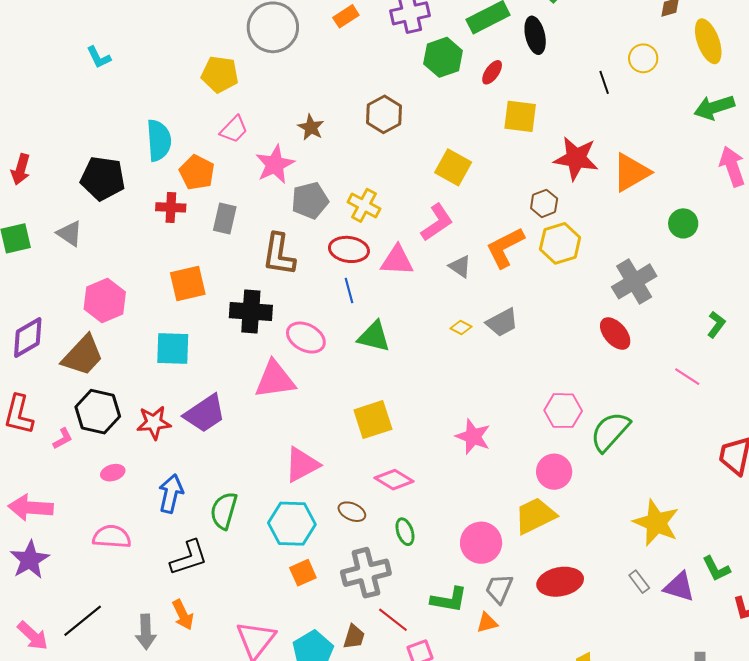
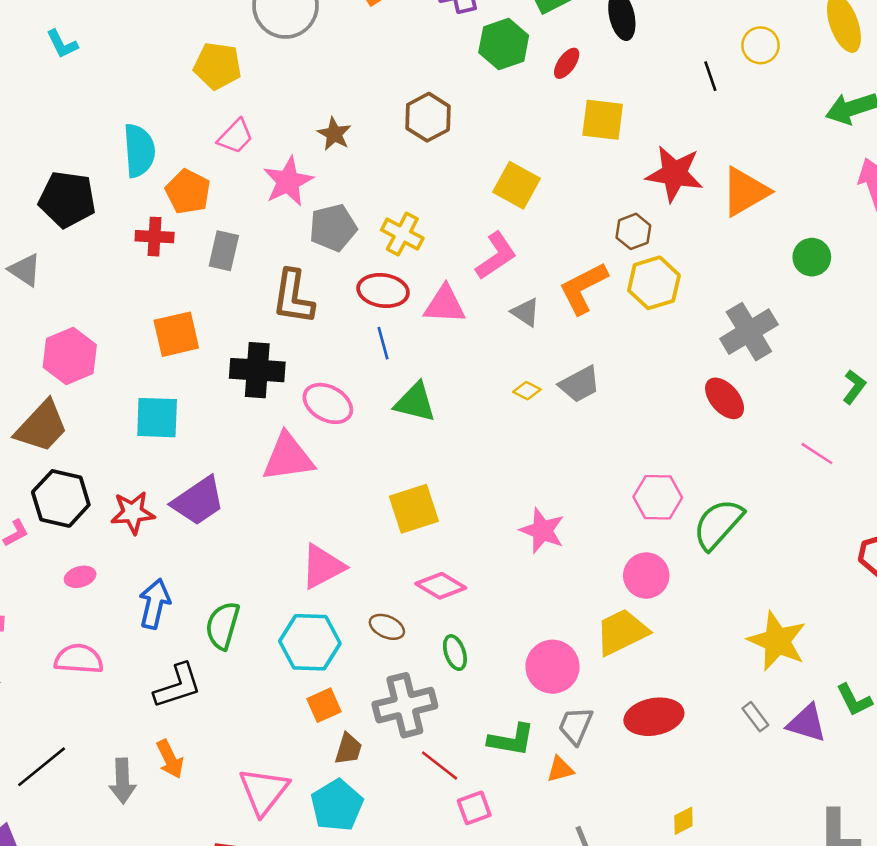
brown trapezoid: (354, 637) -> (348, 749), moved

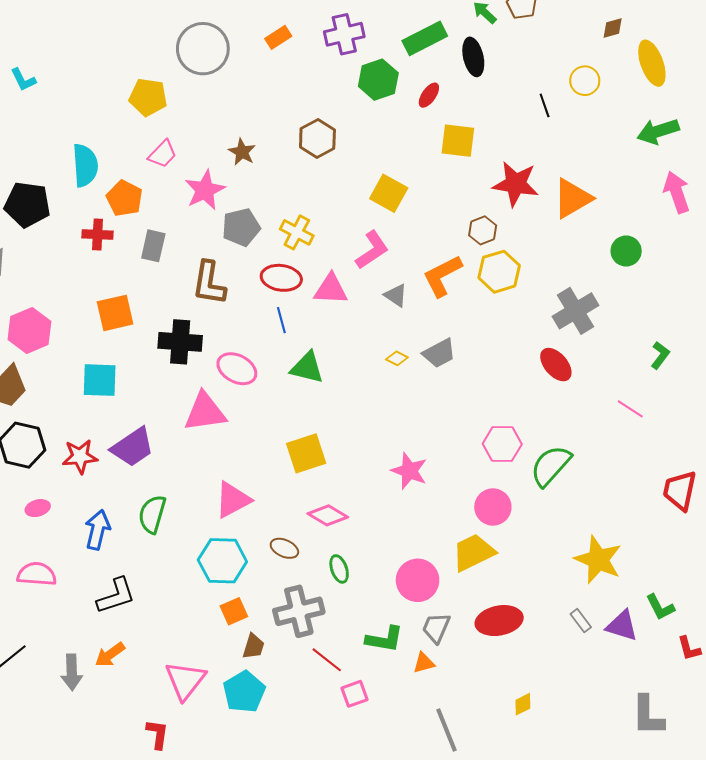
green semicircle: (223, 626) -> (152, 514), moved
orange arrow: (170, 759) -> (110, 655), turned 80

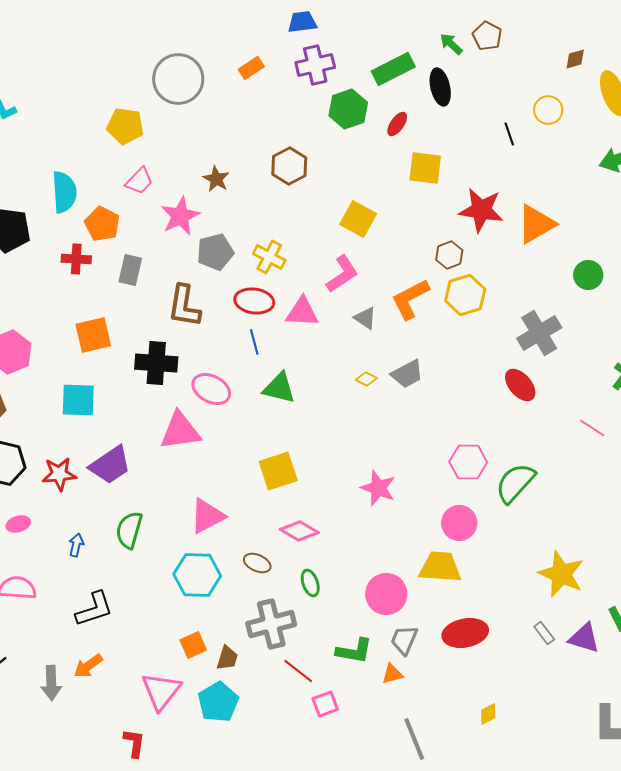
blue arrow: (98, 530) -> (76, 545), size x0.6
yellow trapezoid: (473, 552) -> (440, 567), turned 30
orange square: (234, 611) -> (193, 645), moved

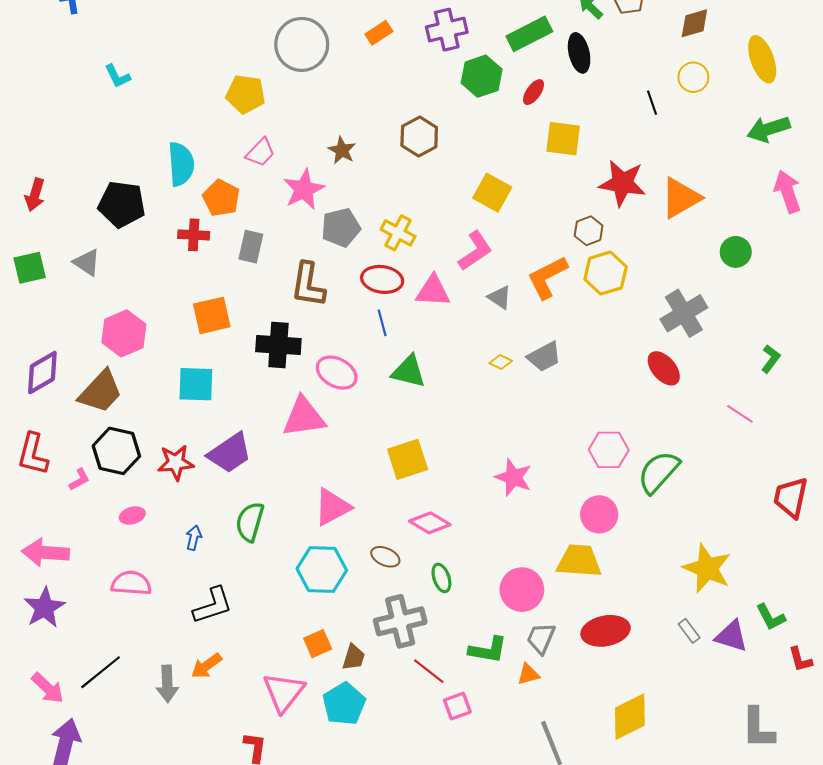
brown diamond: (575, 59) -> (694, 23), moved, size x1.4
yellow diamond: (488, 714) -> (630, 717), size x2.0

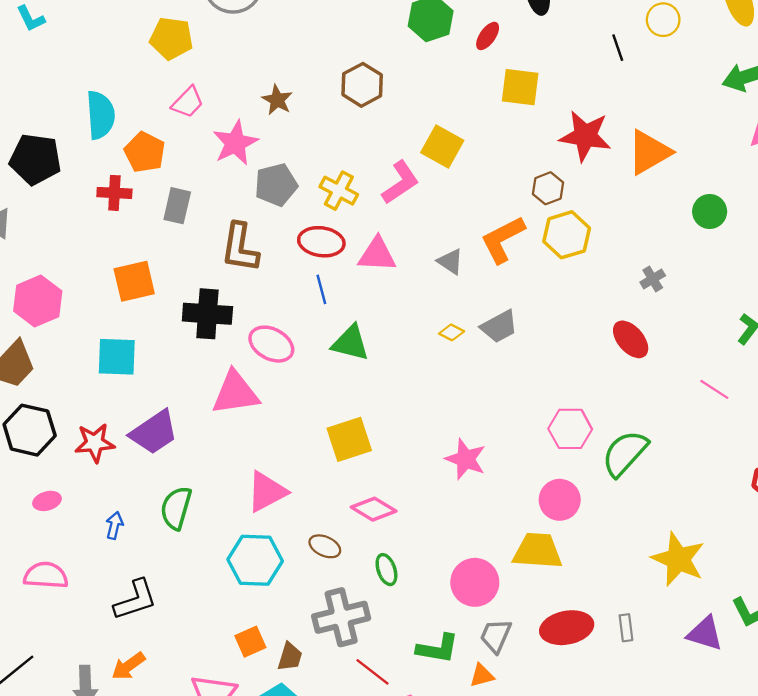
pink L-shape: (475, 251) -> (400, 182), moved
gray cross: (684, 313) -> (653, 279), size x0.5
gray rectangle: (689, 631) -> (626, 628), moved, turned 30

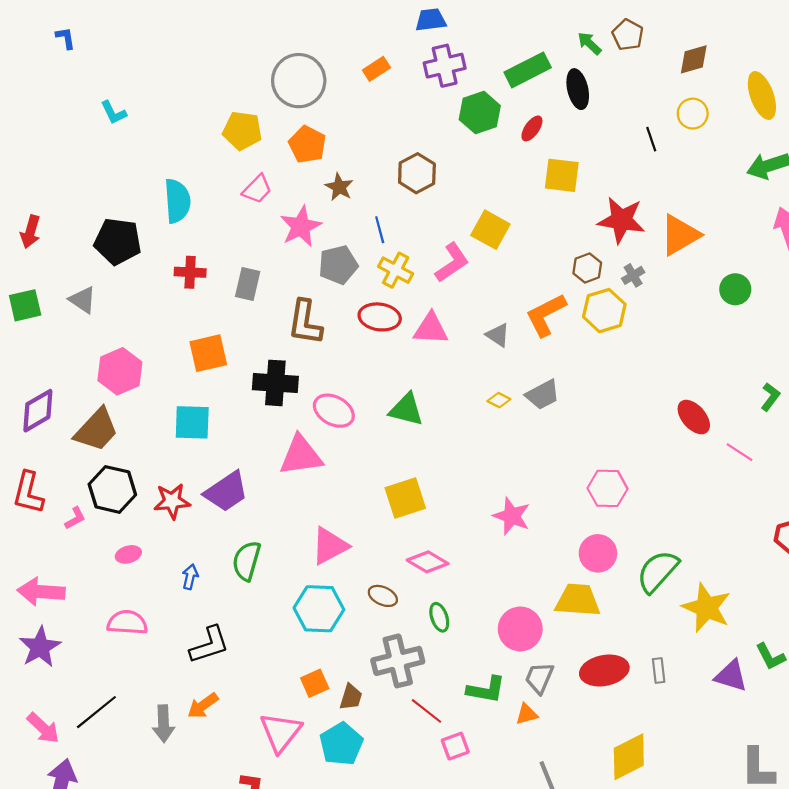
orange pentagon: (145, 152) -> (307, 144), moved
gray cross: (653, 279) -> (633, 275), moved
blue line: (321, 289) -> (380, 230), moved
red ellipse: (631, 339) -> (694, 417), moved
green semicircle: (625, 453) -> (658, 571), moved

